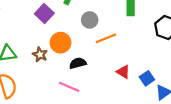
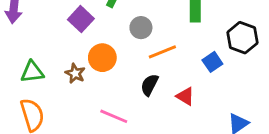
black semicircle: (78, 63) -> (150, 85), moved, turned -49
blue square: (147, 78) -> (212, 62), moved

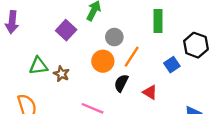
orange line: (162, 52) -> (132, 57), turned -35
orange circle: (102, 58) -> (103, 61), moved
green triangle: (32, 72) -> (38, 66), moved

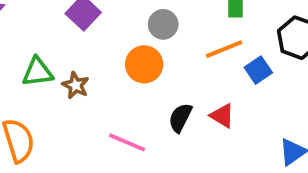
orange line: (132, 57) -> (224, 49), moved, turned 35
black semicircle: (121, 83) -> (180, 118), moved

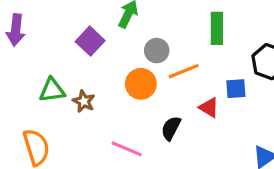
orange line: (224, 49) -> (184, 71), moved
blue square: (258, 70) -> (236, 89), turned 30
red triangle: (222, 116) -> (209, 108), moved

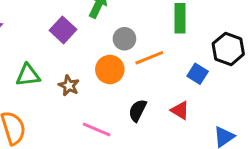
blue square: (236, 89) -> (198, 74), turned 36
brown star: (84, 101) -> (69, 86), moved
red triangle: (209, 108) -> (180, 110), moved

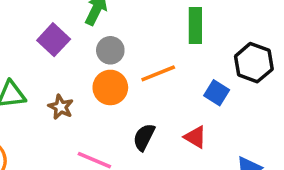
gray circle: (124, 39) -> (110, 50), moved

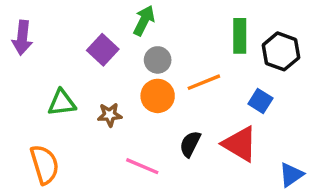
black hexagon: (254, 63) -> (281, 51), moved
brown star: (61, 107) -> (110, 115), turned -30
red triangle: (195, 137) -> (240, 144), size x1.6

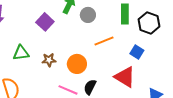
gray circle: (158, 60) -> (88, 15), moved
orange circle: (158, 96) -> (77, 64), moved
black semicircle: (190, 144) -> (90, 87), moved

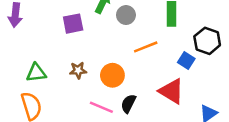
purple square: (45, 22) -> (73, 24), turned 36
black hexagon: (149, 23) -> (207, 41), moved
green triangle: (21, 53) -> (36, 73), moved

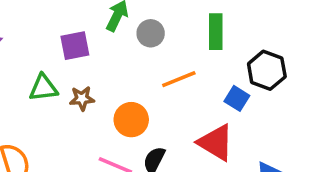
brown star: (78, 70) -> (82, 98), moved
green triangle: (36, 73) -> (43, 88), moved

